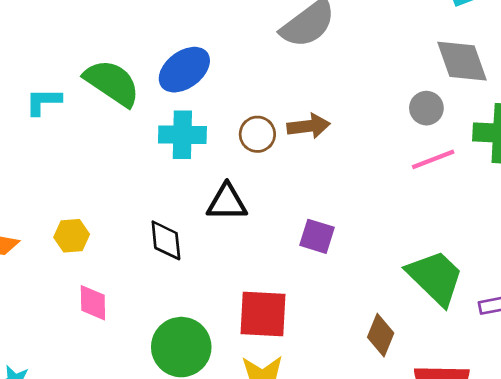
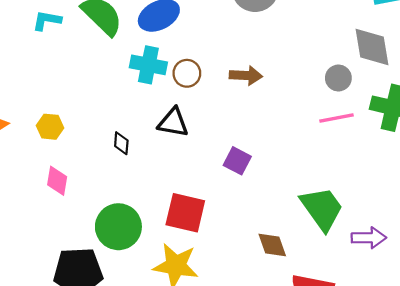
brown circle: (257, 134) -> (187, 73), moved
black diamond: (166, 240) -> (121, 143), size x0.7
brown diamond: (381, 335) -> (272, 245), turned -52

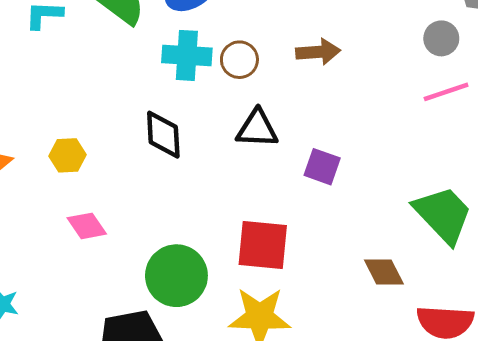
black triangle: (173, 123) -> (257, 129), moved
black diamond: (121, 143) -> (163, 135), moved, size x1.6
pink diamond: (57, 181) -> (87, 226), turned -36

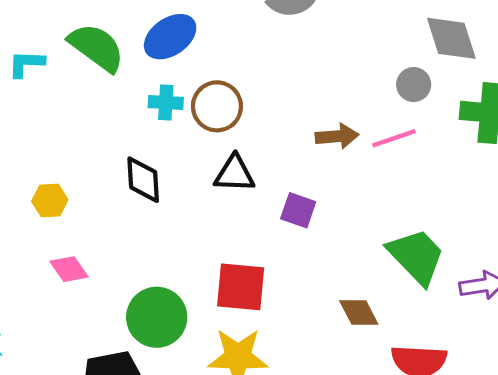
brown arrow: (318, 52) -> (337, 136), moved
cyan cross: (187, 55) -> (166, 102), size x0.7
brown circle: (239, 60) -> (217, 106), size x1.4
pink line: (446, 92) -> (394, 138), moved

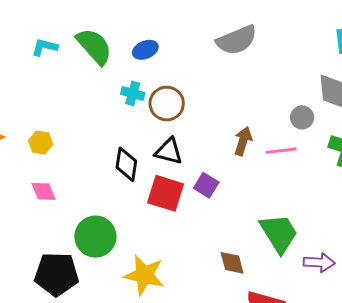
blue ellipse: (170, 37) -> (145, 50), size x0.7
brown arrow: (337, 136) -> (243, 141), turned -80
black diamond: (143, 180) -> (126, 164), moved
red square: (241, 287) -> (166, 193), moved

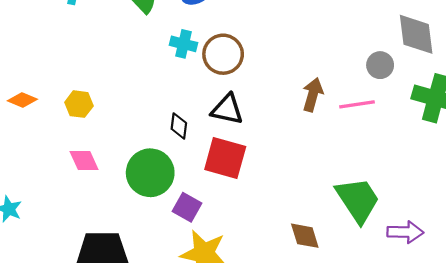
black diamond: (126, 164) -> (179, 126), size x0.7
purple square: (206, 185) -> (187, 207), moved
green circle: (95, 237) -> (150, 173), moved

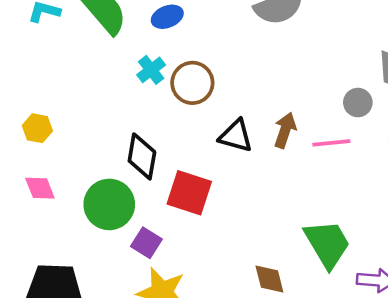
cyan cross: (184, 44) -> (151, 70), turned 36
black triangle: (227, 109) -> (236, 136), moved
black diamond: (179, 126) -> (142, 156), size x1.6

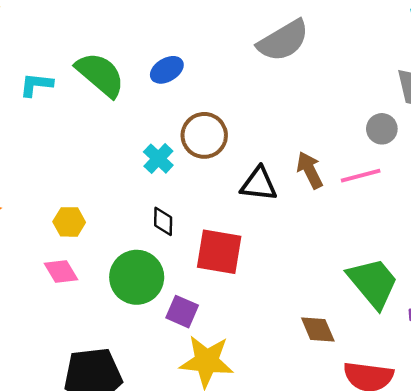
cyan cross: (151, 70) -> (158, 159), moved
yellow hexagon: (37, 128) -> (69, 222), moved
brown arrow: (285, 130) -> (310, 170), turned -36
black diamond: (142, 156) -> (163, 221), size x0.6

